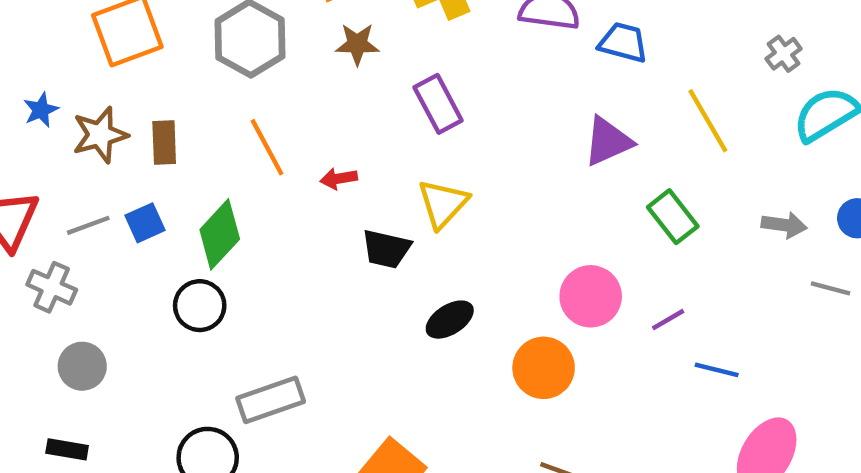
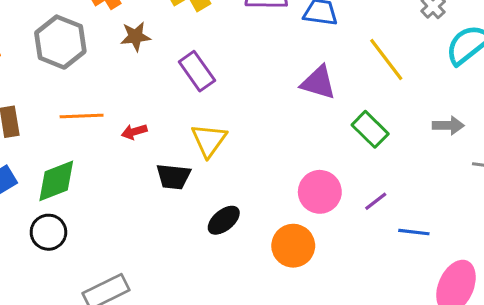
purple triangle: (608, 141) -> (318, 82), turned 48
orange line: (267, 147) -> (82, 116), turned -57
green diamond: (220, 234) -> (56, 181), turned 33

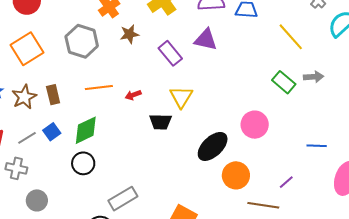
purple triangle: (318, 82) -> (206, 40), moved
gray arrow: (448, 125) -> (314, 77), moved
purple line: (376, 201) -> (286, 182), moved
black ellipse: (224, 220) -> (213, 146), moved, size x1.5
orange circle: (293, 246) -> (236, 175), moved

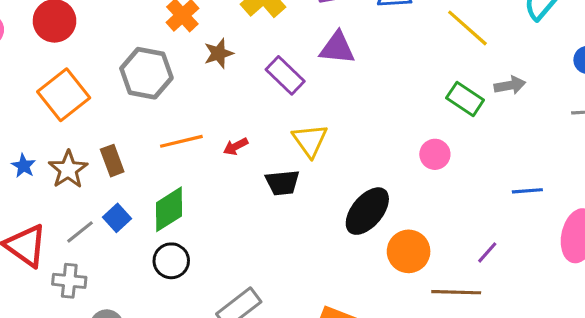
pink circle: (255, 125) -> (435, 154), moved, size x0.7

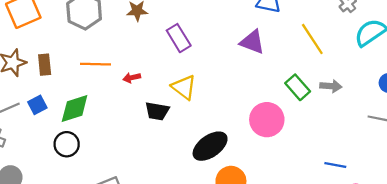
purple triangle: (337, 48) -> (252, 42), moved
yellow triangle: (310, 140) -> (184, 87), turned -32
pink circle: (435, 154) -> (267, 120), size x1.6
blue line: (527, 191) -> (335, 165), moved

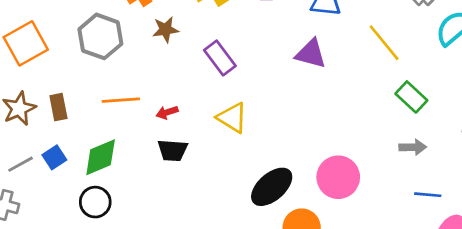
gray arrow: (331, 86) -> (413, 147), moved
green rectangle: (298, 87) -> (411, 97), moved
black trapezoid: (157, 111) -> (173, 150), moved
pink circle: (267, 120) -> (338, 177), moved

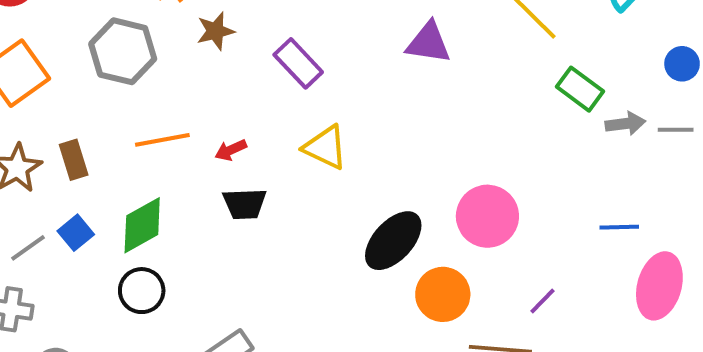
gray arrow: (413, 147) -> (625, 124), moved

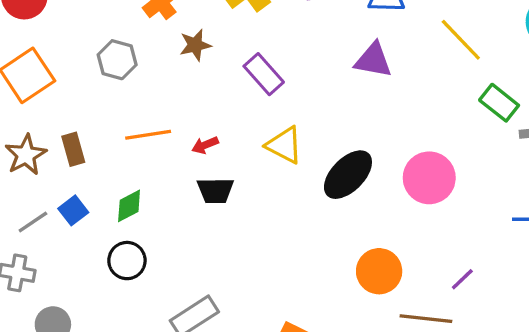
gray hexagon: (123, 51) -> (117, 60), size x0.7
pink circle: (487, 216) -> (429, 178), moved
green diamond: (142, 225) -> (129, 206), size x0.7
black ellipse: (393, 241) -> (348, 175), moved

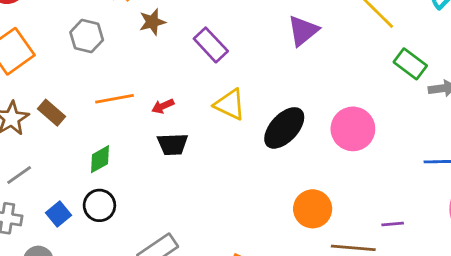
purple triangle: (373, 60) -> (303, 31), turned -48
brown rectangle: (73, 149) -> (52, 113), turned -32
blue square: (73, 210) -> (58, 214), moved
purple line: (462, 279) -> (393, 224), moved, turned 40

